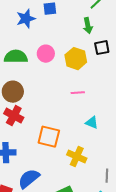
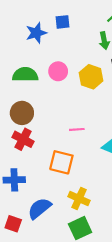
pink line: (78, 93) -> (77, 129), moved
yellow cross: (77, 157) -> (79, 199), moved

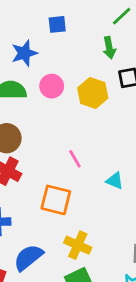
blue star: (36, 33) -> (24, 53), moved
pink line: (77, 129) -> (75, 159), turned 64

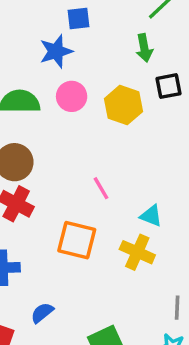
blue star: (24, 53) -> (56, 51), moved
yellow cross: (78, 245) -> (137, 252), moved
blue semicircle: (28, 257) -> (42, 313), size x0.6

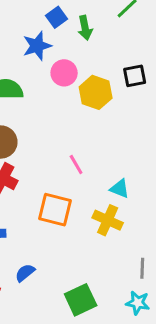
blue square: (78, 19) -> (57, 17), turned -30
green arrow: (144, 48) -> (85, 28), moved
pink circle: (72, 96) -> (64, 73), moved

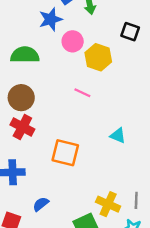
black square: (135, 76) -> (130, 32), moved, turned 30
pink line: (76, 165) -> (82, 93), moved, turned -35
yellow cross: (108, 220) -> (108, 204), moved

